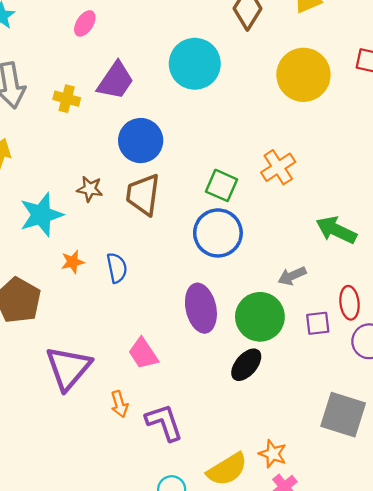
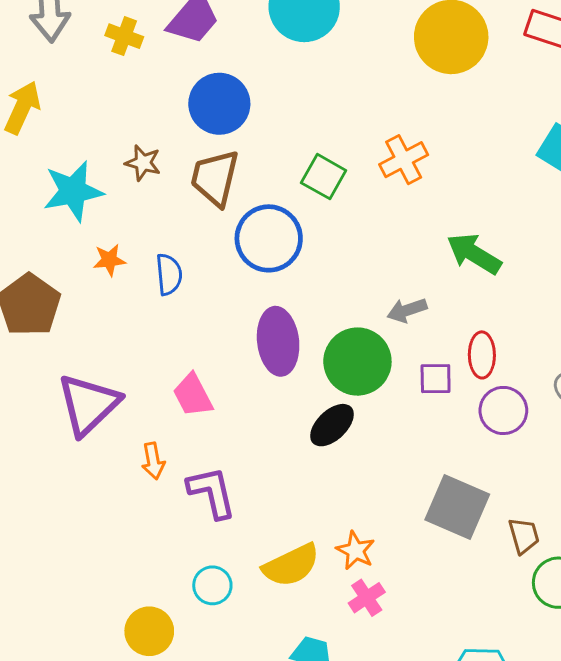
blue circle: (218, 233) -> (269, 238), moved

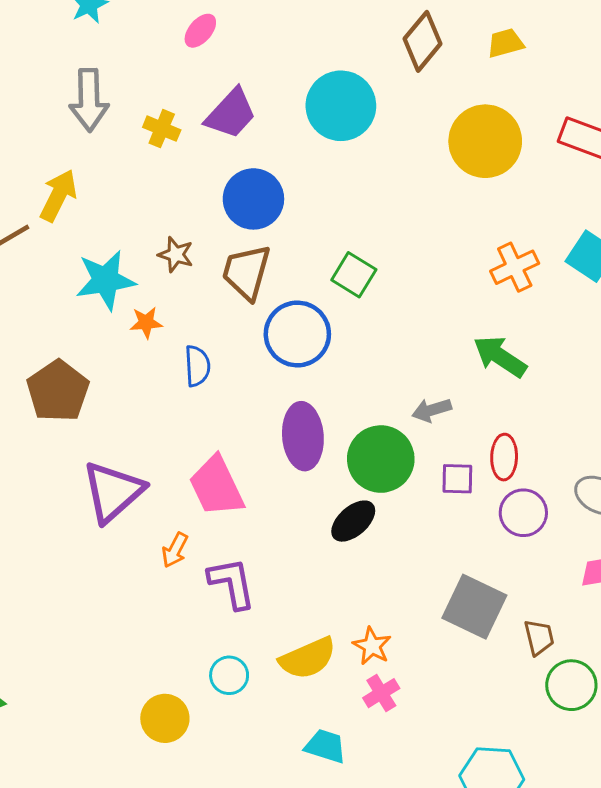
orange cross: (404, 160) -> (515, 267), moved
orange star: (109, 260) -> (146, 323), moved
pink trapezoid: (193, 395) -> (217, 486), size x1.4
orange arrow: (153, 461) -> (175, 550), turned 36

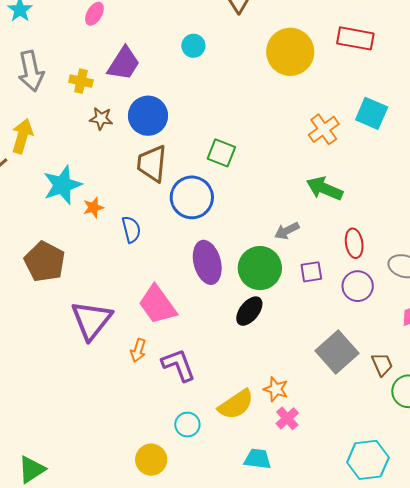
cyan circle: (341, 106) -> (193, 46), size x0.5
brown star: (176, 255) -> (101, 119), moved
red ellipse: (504, 457) -> (354, 243), moved
gray square: (474, 607) -> (337, 352), turned 33

